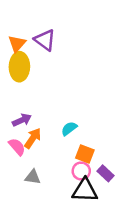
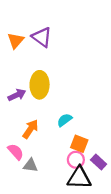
yellow ellipse: (19, 67) -> (40, 85), moved
purple arrow: (22, 120) -> (17, 95), moved
pink semicircle: (17, 147) -> (16, 152), moved

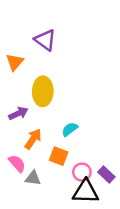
orange triangle: (16, 40) -> (15, 62), moved
purple arrow: (17, 95) -> (18, 113), moved
orange square: (79, 144) -> (59, 156), moved

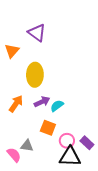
purple arrow: (18, 113) -> (42, 102), moved
orange arrow: (33, 139) -> (16, 104), moved
pink semicircle: (17, 164) -> (14, 155), moved

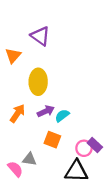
pink circle: (67, 141) -> (84, 148), moved
purple rectangle: (87, 143) -> (95, 145), moved

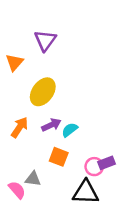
purple triangle: (40, 36) -> (45, 40), turned 30
yellow ellipse: (38, 82) -> (43, 92), turned 35
purple rectangle: (95, 145) -> (106, 163), turned -64

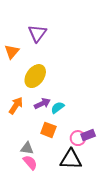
pink semicircle: (17, 190) -> (30, 162), moved

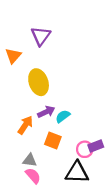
yellow ellipse: (35, 76) -> (39, 82), turned -55
orange arrow: (16, 106) -> (25, 125), moved

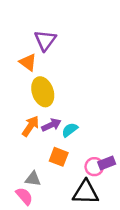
orange triangle: (13, 56) -> (28, 62), moved, turned -35
orange arrow: (25, 125) -> (30, 126), moved
pink semicircle: (33, 176) -> (24, 196), moved

